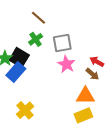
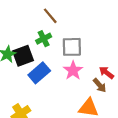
black square: (19, 58) -> (23, 56), turned 30
blue rectangle: (16, 72) -> (39, 73), moved

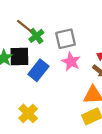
brown line: (50, 16) -> (24, 26), moved
black square: (23, 56) -> (19, 56), turned 30

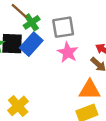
blue rectangle: (38, 70) -> (31, 44), moved

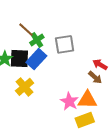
pink star: (68, 52) -> (69, 101), moved
yellow cross: (18, 106) -> (25, 87), moved

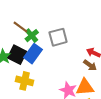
black square: (19, 58) -> (17, 55), turned 30
yellow cross: (25, 87) -> (25, 81), turned -30

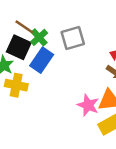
black square: (17, 55) -> (19, 47), moved
yellow cross: (25, 81) -> (16, 85), moved

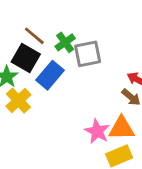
green cross: (39, 37) -> (65, 42), moved
yellow cross: (16, 85) -> (18, 101), turned 30

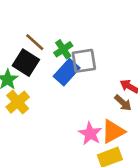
blue rectangle: (50, 75) -> (67, 72), moved
orange triangle: (122, 128) -> (113, 131), turned -30

